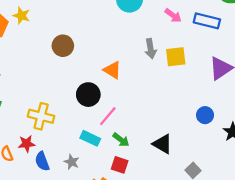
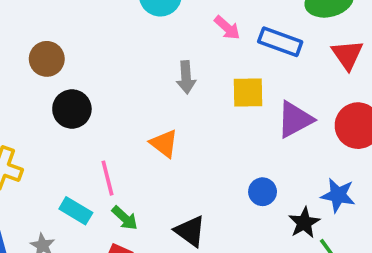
yellow square: (176, 57) -> (248, 92), moved
orange triangle: (112, 70) -> (164, 143), moved
black circle: (88, 95) -> (72, 109), moved
pink line: (108, 116) -> (107, 178), turned -60

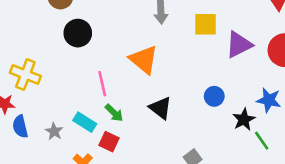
orange triangle: (164, 143) -> (144, 60), size x1.4
cyan rectangle: (76, 211) -> (85, 122), moved
black triangle: (190, 231) -> (160, 108), moved

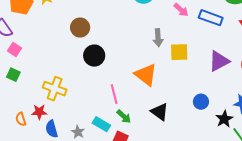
yellow square: (206, 24) -> (179, 52), moved

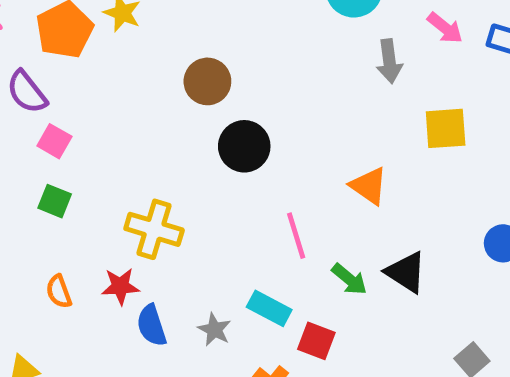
gray arrow: (158, 38) -> (389, 61), moved
orange triangle: (146, 75) -> (369, 186), size x0.7
green arrow: (124, 116) -> (349, 279), moved
orange semicircle: (21, 119) -> (59, 292), moved

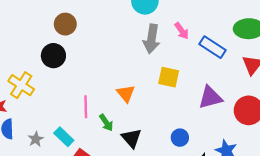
gray arrow: (389, 61) -> (152, 39), size x1.4
black circle: (244, 146) -> (53, 56), moved
green arrow: (349, 279) -> (106, 123), moved

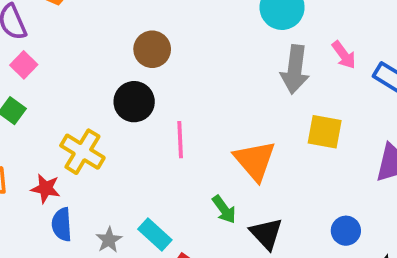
orange triangle: (126, 93) -> (255, 161), size x1.4
pink line: (86, 107) -> (180, 140), moved

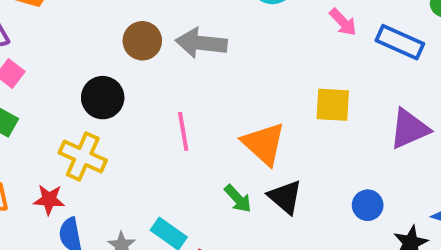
gray arrow: (295, 69) -> (201, 43), moved, turned 96
black circle: (134, 102) -> (103, 98), moved
black triangle: (266, 234) -> (285, 197), moved

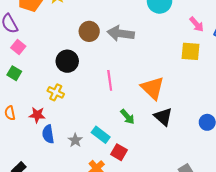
yellow square: (333, 105) -> (190, 51), moved
yellow cross: (83, 156) -> (56, 92), size x0.7
green arrow: (238, 199) -> (127, 117), moved

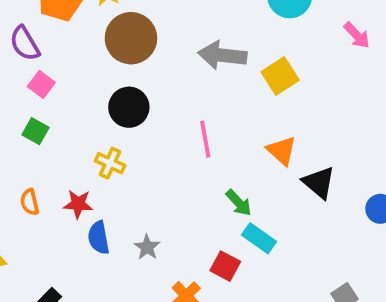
brown circle: (89, 31) -> (131, 38), moved, size x1.4
yellow square: (190, 51) -> (280, 76), moved, turned -36
orange triangle: (153, 88) -> (282, 151), size x0.7
black triangle: (163, 117) -> (319, 182), moved
cyan rectangle: (101, 135) -> (259, 238), moved

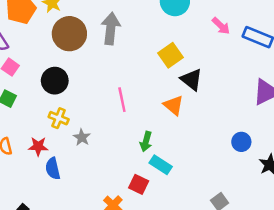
gray arrow: (222, 55) -> (111, 28), moved, turned 92
black circle: (129, 107) -> (55, 81), moved
black triangle: (319, 182) -> (191, 80), moved
green arrow: (239, 203) -> (146, 141), turned 60
gray star: (147, 247) -> (82, 137), moved

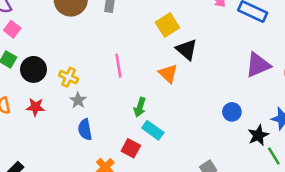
black circle: (55, 81) -> (34, 69), moved
yellow cross: (59, 118) -> (69, 77), moved
blue semicircle: (53, 169) -> (85, 130), moved

